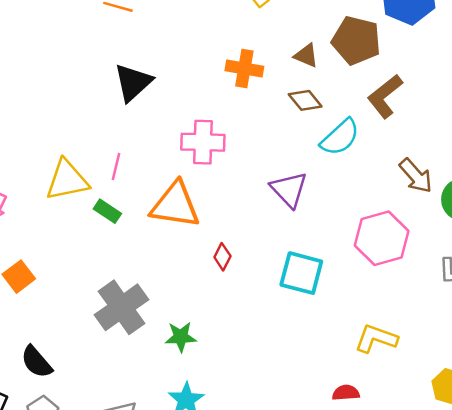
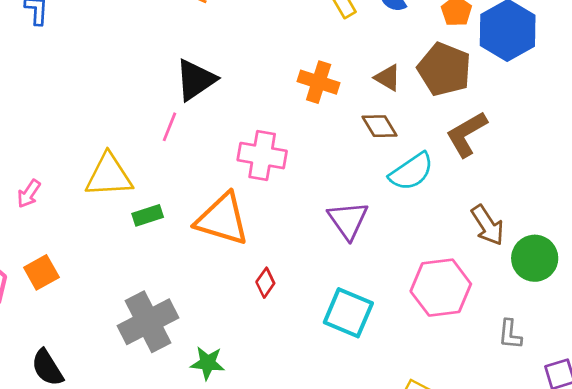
pink line: (116, 167) -> (169, 127), moved
green rectangle: (107, 211) -> (148, 215), turned -60

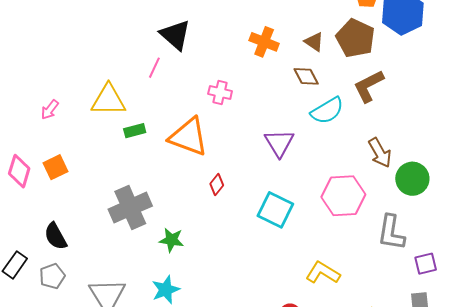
black triangle: (196, 80) -> (175, 35), turned -48
pink cross: (262, 156) -> (220, 92), size x0.7
gray L-shape: (510, 334) -> (391, 233), size x1.6

